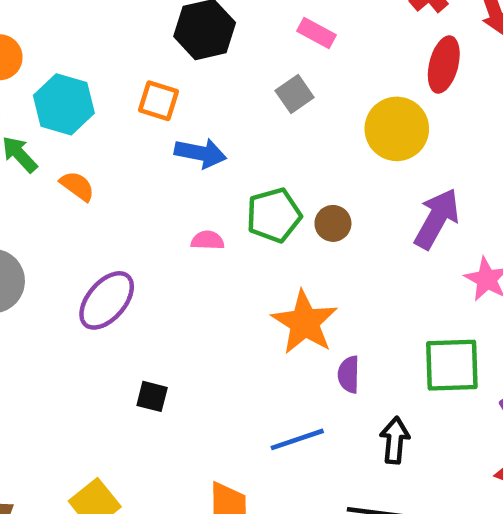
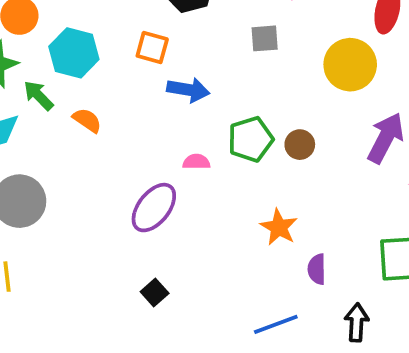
gray square: (295, 94) -> (265, 38), turned 32
purple ellipse: (107, 300) -> (154, 208), moved
orange star: (305, 322) -> (279, 227), size x0.7
black square: (152, 396) -> (155, 292), turned 36

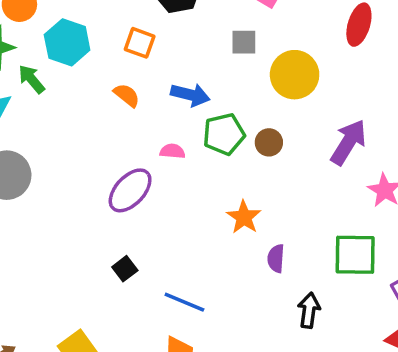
yellow circle: (350, 65) -> (295, 75), moved
blue arrow: (188, 90) -> (190, 95), moved
orange semicircle: (87, 120) -> (127, 95), moved
blue line: (276, 324) -> (184, 302), moved, turned 39

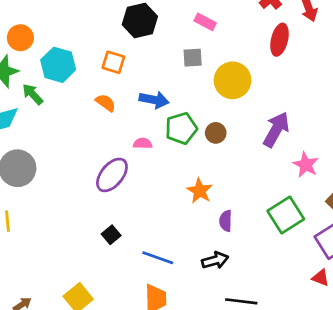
green square: (355, 255) -> (286, 215), turned -30
black arrow: (309, 310) -> (215, 260), moved, turned 70

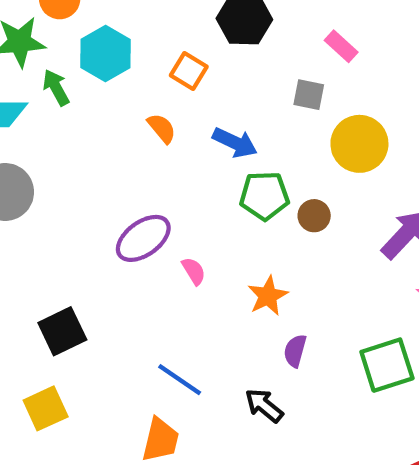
pink semicircle: (143, 143) -> (194, 271), moved, turned 42
black square: (111, 235) -> (62, 331), moved, size x1.6
black arrow: (215, 260) -> (264, 406), turned -140

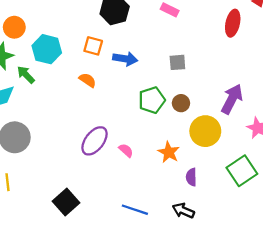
gray square: (309, 95) -> (177, 62), moved
blue arrow: (235, 143) -> (125, 59), moved
yellow circle: (359, 144) -> (205, 131), moved

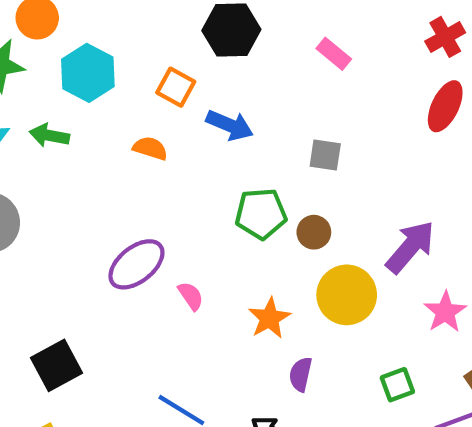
green arrow: (26, 75) -> (49, 135), moved, turned -48
orange semicircle: (88, 80) -> (150, 148), turned -30
green square: (242, 171) -> (397, 385), size x0.6

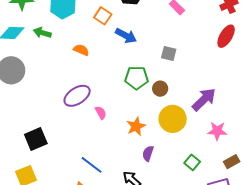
orange semicircle: (150, 148) -> (81, 50), moved
pink star: (445, 312) -> (217, 131), turned 30
green square: (397, 385) -> (192, 162), turned -35

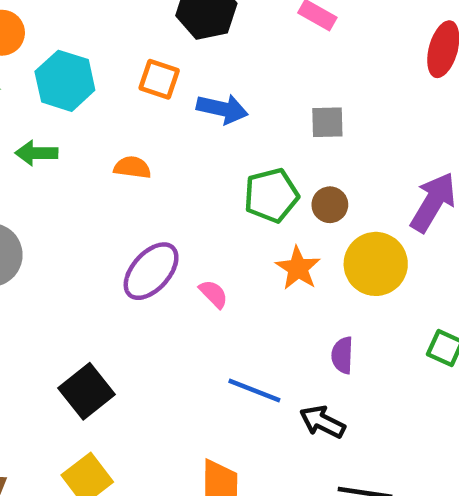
orange star: (136, 126) -> (298, 268), moved
blue line: (92, 165) -> (254, 391), moved

